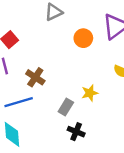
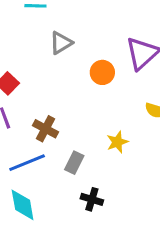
gray rectangle: (66, 107) -> (74, 163), moved
black cross: (76, 132) -> (92, 199), moved

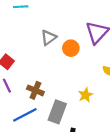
gray triangle: (61, 43) -> (49, 38), moved
gray rectangle: (74, 163) -> (57, 112), size x1.5

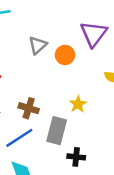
yellow star: (86, 95) -> (78, 104), moved

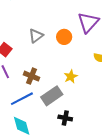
gray triangle: (38, 45) -> (36, 36), moved
gray rectangle: (57, 131) -> (52, 96), turned 35

